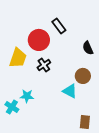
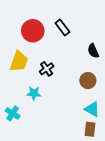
red circle: (39, 40) -> (33, 31), moved
cyan triangle: (70, 91) -> (92, 109), moved
cyan star: (27, 96) -> (34, 93), moved

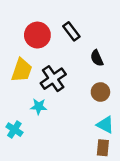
black semicircle: (93, 51) -> (97, 58), moved
black cross: (47, 69) -> (53, 79), size x1.5

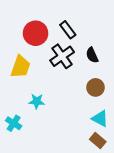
black cross: (53, 79) -> (62, 56), moved
brown rectangle: (103, 148) -> (98, 141), turned -56

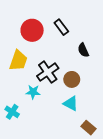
black cross: (62, 56) -> (48, 72), moved
brown circle: (95, 87) -> (72, 79), moved
cyan triangle: (100, 119) -> (71, 103), moved

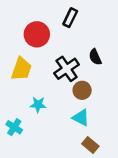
black rectangle: (61, 27) -> (70, 18), moved, turned 63
black cross: (48, 72) -> (67, 69), moved
brown rectangle: (88, 128) -> (90, 145), moved

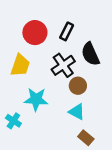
black rectangle: (70, 18) -> (67, 31), moved
black semicircle: (95, 57) -> (90, 54), size x1.5
cyan star: (38, 105) -> (36, 99), size x1.5

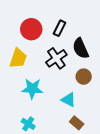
brown circle: (78, 86) -> (84, 77), moved
cyan cross: (13, 121) -> (28, 124), moved

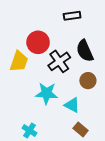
black rectangle: (59, 28) -> (72, 16), moved, turned 56
red circle: (31, 29) -> (38, 42), moved
cyan star: (32, 89) -> (47, 93), moved

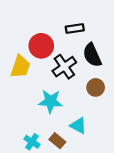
black rectangle: (72, 16) -> (75, 28), moved
cyan triangle: (72, 105) -> (78, 126), moved
brown rectangle: (81, 129) -> (57, 141), moved

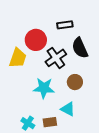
brown circle: (96, 87) -> (75, 82), moved
brown rectangle: (57, 141) -> (50, 122), turned -48

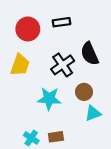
black rectangle: (65, 25) -> (62, 22), moved
red circle: (36, 40) -> (28, 29), moved
cyan triangle: (68, 109) -> (93, 113), moved, turned -49

